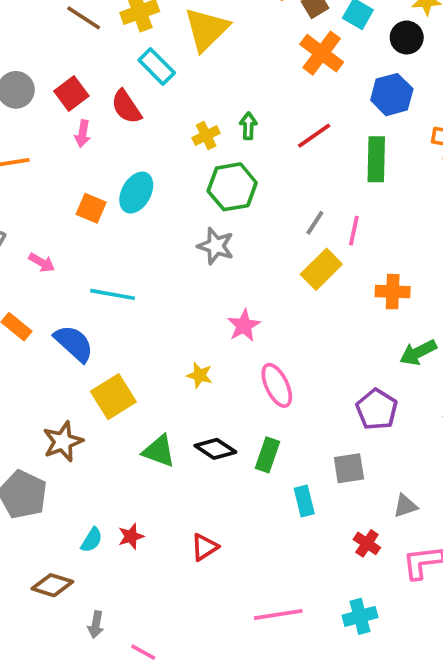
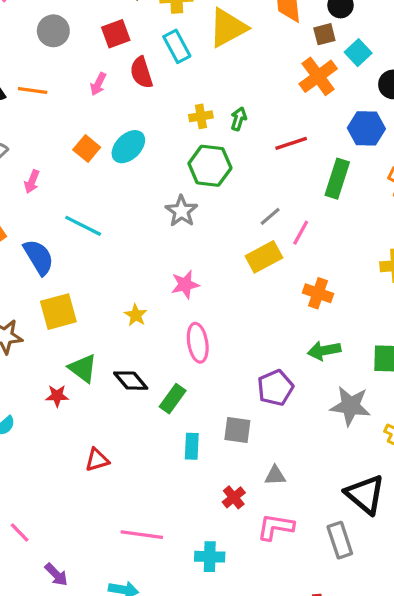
red square: (71, 94) -> (116, 34), moved
pink arrow: (42, 263) -> (32, 182), turned 65
red star: (131, 536) -> (57, 396), moved

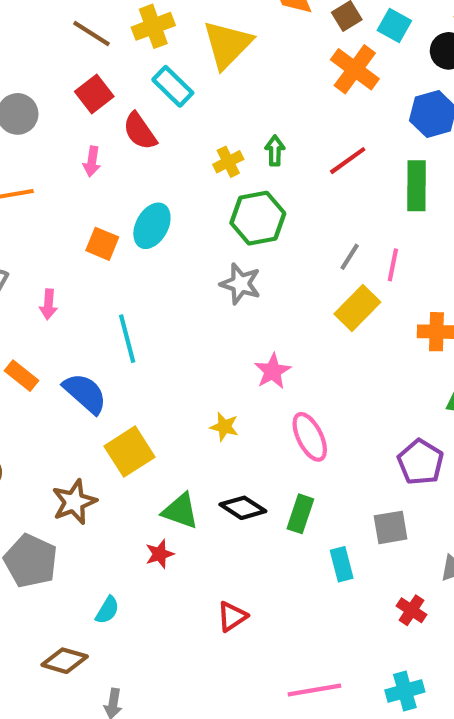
cyan line: (83, 226) -> (127, 339), turned 66

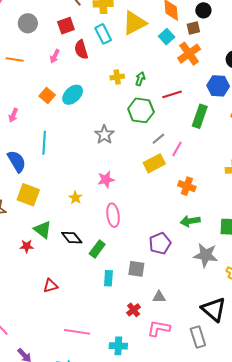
cyan square: (394, 25) -> (167, 37), moved
green hexagon: (258, 218) -> (141, 110), moved
yellow square: (129, 452) -> (28, 195), turned 35

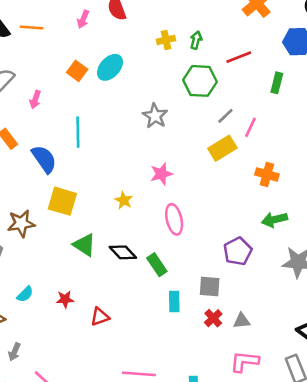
green rectangle: (200, 116) -> (277, 83), size x0.7
red star: (27, 246) -> (65, 299), moved
green rectangle: (97, 249) -> (157, 265), turned -66
red cross: (134, 310) -> (213, 318), moved

